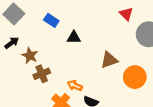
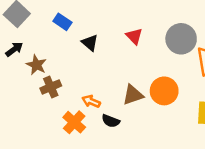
red triangle: (126, 14) -> (134, 36), moved
black triangle: (74, 37) -> (90, 43), turned 40
brown triangle: (109, 60) -> (133, 95), moved

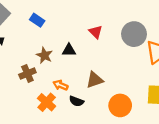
black triangle: (90, 43) -> (69, 50), moved, turned -40
brown star: (36, 65) -> (44, 55), moved
orange circle: (164, 91) -> (120, 105), moved

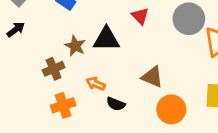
black triangle: (69, 50) -> (106, 39), size x1.5
brown triangle: (95, 80) -> (152, 77), moved, turned 42
orange cross: (47, 102) -> (63, 105), moved, turned 30

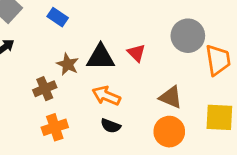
red triangle: (140, 16) -> (136, 53), moved
brown triangle: (152, 77) -> (171, 97), moved
orange arrow: (95, 84) -> (106, 96), moved, size x1.4

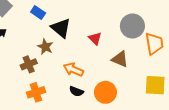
black triangle: (101, 57) -> (61, 28), moved, turned 40
brown triangle: (171, 97) -> (120, 59), moved
orange circle: (169, 132) -> (105, 92), moved

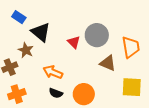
gray circle: (132, 26) -> (97, 35), moved
brown triangle: (120, 59) -> (108, 63), moved

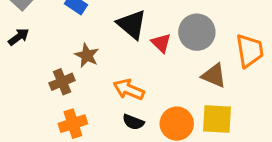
black triangle: (41, 32) -> (132, 24), moved
yellow square: (132, 87) -> (217, 119), moved

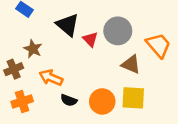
orange trapezoid: (250, 51) -> (158, 45), turned -32
orange arrow: (129, 89) -> (51, 78), moved

